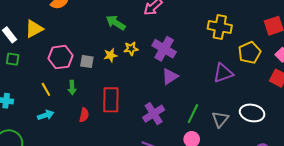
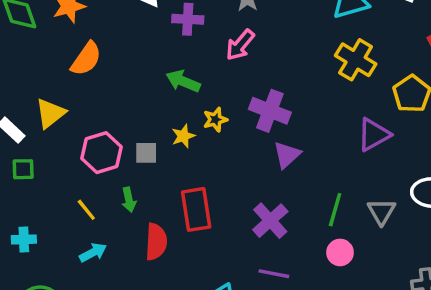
yellow cross: (220, 27) -> (356, 60), turned 30
red semicircle: (84, 115) -> (156, 242), size x1.5

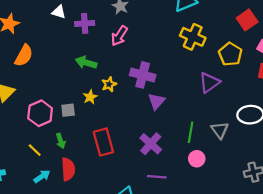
red semicircle: (156, 242) -> (68, 169), moved

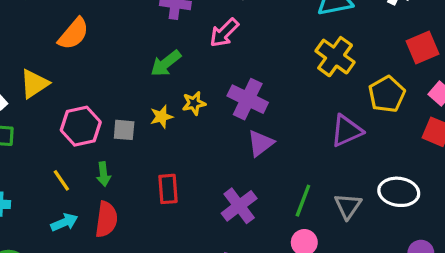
green arrow: (86, 63) -> (166, 63), turned -66
red rectangle: (103, 142) -> (168, 189), size x0.7

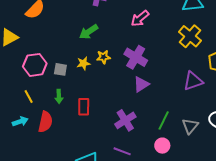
pink arrow: (224, 33) -> (140, 18), moved
green arrow: (103, 174) -> (59, 96), moved
yellow line: (61, 180) -> (29, 96), moved

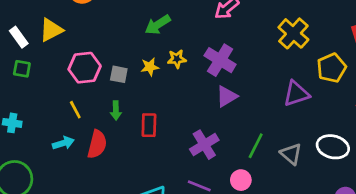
gray triangle: (190, 126) -> (291, 154), turned -30
pink circle: (162, 146) -> (241, 180), moved

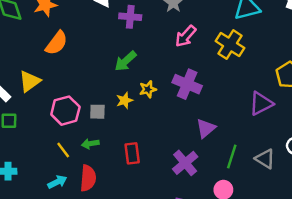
yellow cross: (293, 33) -> (230, 45), moved
purple triangle: (227, 96) -> (206, 128), moved
green arrow: (116, 110) -> (90, 144), moved, turned 91

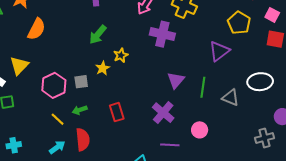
purple cross: (187, 84) -> (162, 34), moved
green line: (232, 156) -> (203, 87), moved

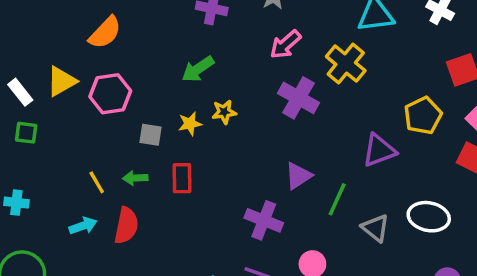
pink hexagon: (54, 85) -> (110, 94), moved
red rectangle: (117, 112) -> (182, 178), moved
purple cross: (163, 113) -> (264, 220), turned -35

